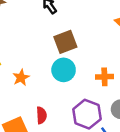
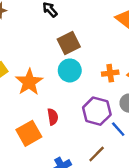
orange star: (21, 78) -> (29, 82), size x1.6

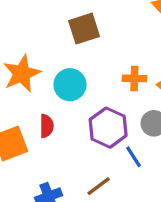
cyan circle: (70, 70) -> (70, 85), moved

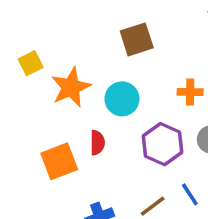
blue line: (133, 157) -> (190, 194), moved

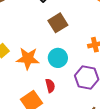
orange star: (71, 87) -> (28, 58), turned -30

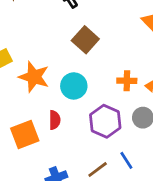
brown square: (58, 23) -> (85, 40), turned -30

